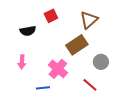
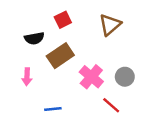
brown rectangle: (77, 45) -> (60, 56), moved
pink cross: (58, 69) -> (91, 77), moved

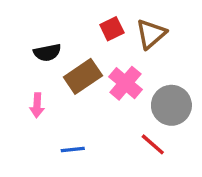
red square: (63, 20) -> (112, 29), moved
pink cross: (91, 77) -> (125, 83), moved
gray circle: (125, 77) -> (171, 105), size x1.5

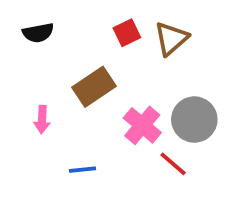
black semicircle: (47, 53) -> (38, 33), moved
pink cross: (125, 83) -> (142, 125), moved

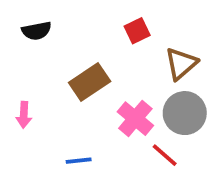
red square: (127, 33) -> (137, 31), moved
brown triangle: (171, 39) -> (181, 64), moved
pink arrow: (42, 120) -> (24, 115), moved

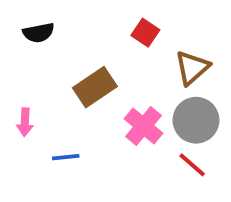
red square: (137, 31) -> (145, 33), turned -30
red line: (165, 155) -> (192, 165), moved
blue line: (79, 161) -> (66, 157), moved

